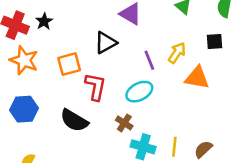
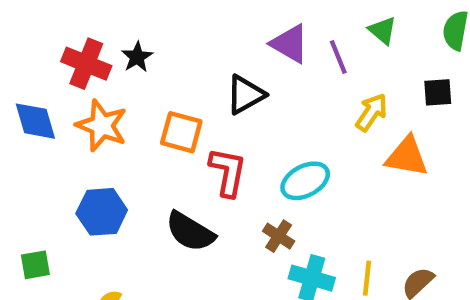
purple line: (149, 60) -> (338, 57), moved
orange square: (69, 64) -> (181, 132), turned 30

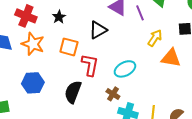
black star: (137, 57) -> (59, 17), moved
black semicircle: (190, 232) -> (73, 92), turned 80

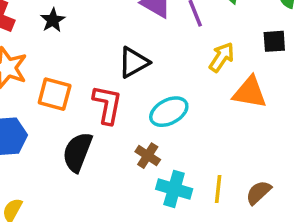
black triangle: (98, 30) -> (134, 62), moved
orange square: (69, 47) -> (55, 94), moved

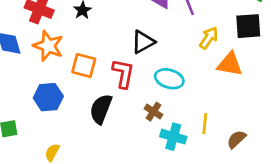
black square: (274, 41) -> (248, 26), size x1.5
cyan ellipse: (169, 112) -> (169, 79), turned 44
yellow line: (218, 189) -> (205, 123), moved

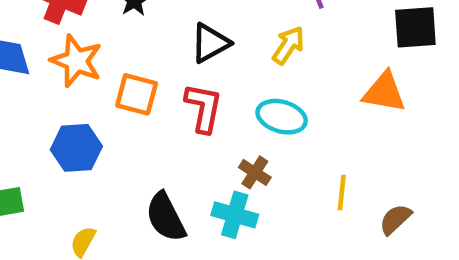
yellow arrow: (209, 38) -> (288, 45), moved
black triangle: (143, 42) -> (210, 43), moved
black semicircle: (101, 109) -> (166, 217), moved, turned -48
cyan cross: (173, 137) -> (235, 215), moved

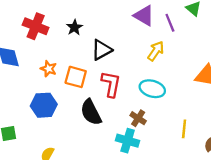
black triangle: (210, 43) -> (102, 50), moved
orange star: (76, 61) -> (49, 69), moved, size x0.6
black semicircle: (166, 217) -> (91, 112), moved

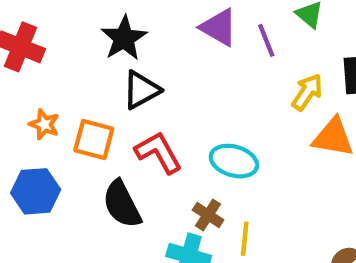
black star: (74, 27) -> (124, 38), moved, size x1.5
yellow arrow: (156, 51) -> (307, 92), moved
red L-shape: (111, 84) -> (158, 152), turned -40
yellow line: (184, 129) -> (245, 239), moved

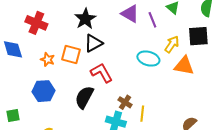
orange square: (94, 140) -> (71, 54), moved
cyan ellipse: (234, 161) -> (148, 59), moved
black semicircle: (122, 204) -> (84, 97), turned 55

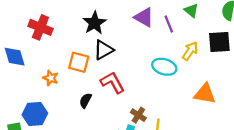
orange star: (48, 60) -> (51, 78), moved
orange triangle: (184, 66) -> (205, 94), moved
blue hexagon: (44, 91) -> (35, 114), moved
black semicircle: (84, 97) -> (85, 101), moved, size x0.6

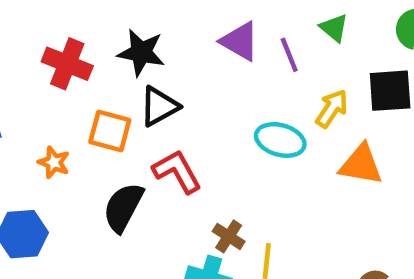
black star: (94, 23) -> (141, 53), turned -30
red cross: (40, 27) -> (67, 64), moved
orange triangle: (205, 94) -> (361, 165), moved
black semicircle: (85, 101) -> (123, 207), size x1.6

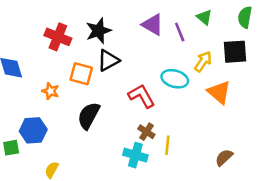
black star: (141, 53) -> (98, 31), turned -30
orange triangle: (361, 165) -> (219, 92), turned 30
red L-shape: (177, 171) -> (142, 96), moved

